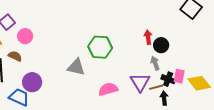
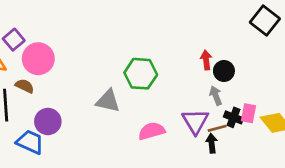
pink circle: (25, 36) -> (38, 59), size x1.5
black arrow: (164, 98) -> (212, 143), moved

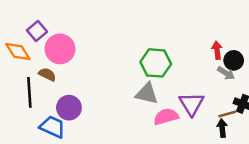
gray arrow: (216, 96) -> (226, 73), moved, turned 144
gray triangle: (108, 101) -> (147, 94), moved
purple triangle: (195, 121) -> (192, 104), moved

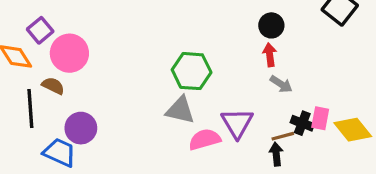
black circle: (234, 60) -> (271, 25), moved

